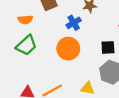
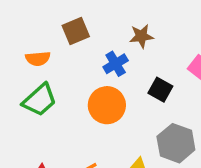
black square: (108, 47) -> (160, 90), moved, turned 32

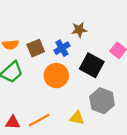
brown square: (76, 31) -> (36, 48), moved
black square: (160, 90) -> (92, 65), size x1.5

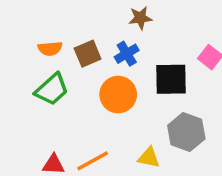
brown star: (79, 30) -> (140, 18), moved
black square: (92, 65) -> (171, 79), turned -30

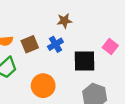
orange circle: (118, 95) -> (43, 86), moved

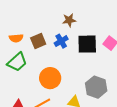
black square: (85, 61) -> (87, 44), moved

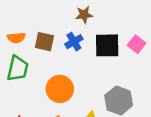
brown square: (38, 41) -> (44, 42), turned 35
green trapezoid: (17, 62) -> (18, 68), turned -35

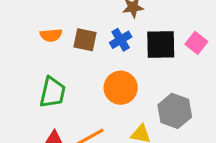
green trapezoid: (18, 68) -> (53, 92), moved
orange circle: (60, 89) -> (121, 88), moved

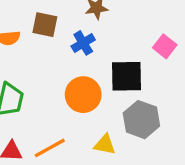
brown square: (85, 40) -> (45, 25), moved
black square: (161, 44) -> (126, 76), moved

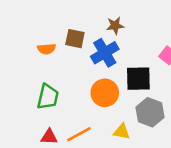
blue cross: (83, 43) -> (105, 53), size x1.5

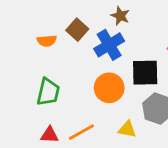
brown star: (115, 26) -> (120, 16), turned 30
brown square: (75, 39) -> (77, 30), turned 30

